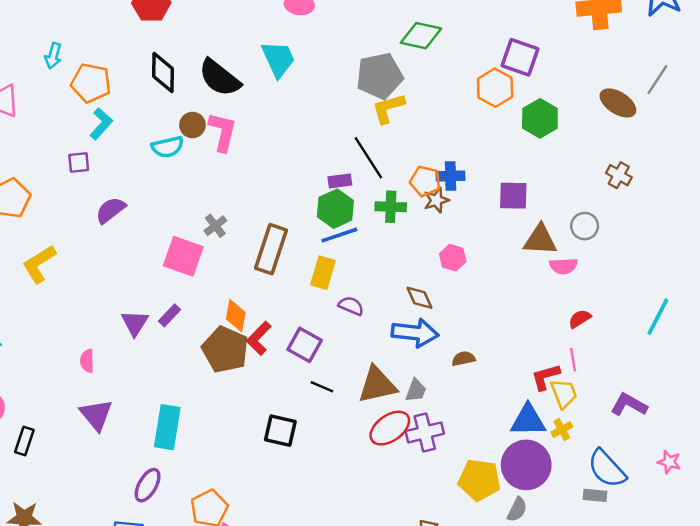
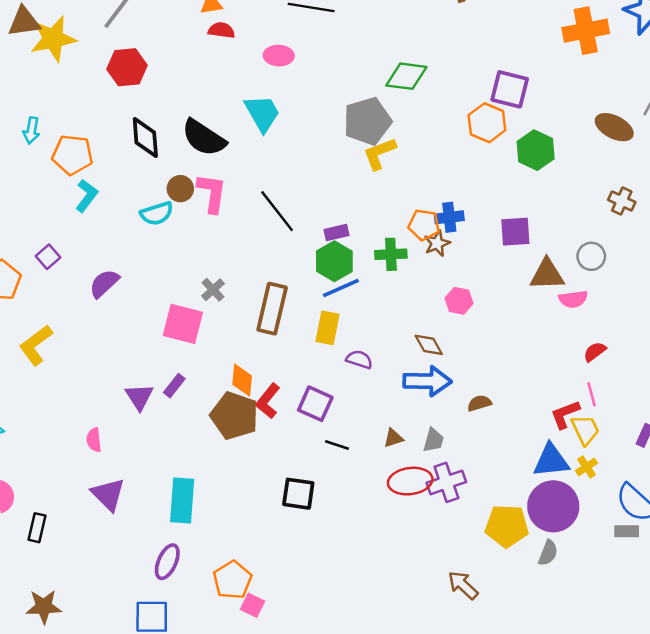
black line: (368, 158) -> (277, 211), moved
purple square: (79, 162) -> (48, 257), moved, turned -30
brown triangle: (377, 385) -> (393, 438), size x0.5
red ellipse: (390, 428) -> (410, 481), turned 33

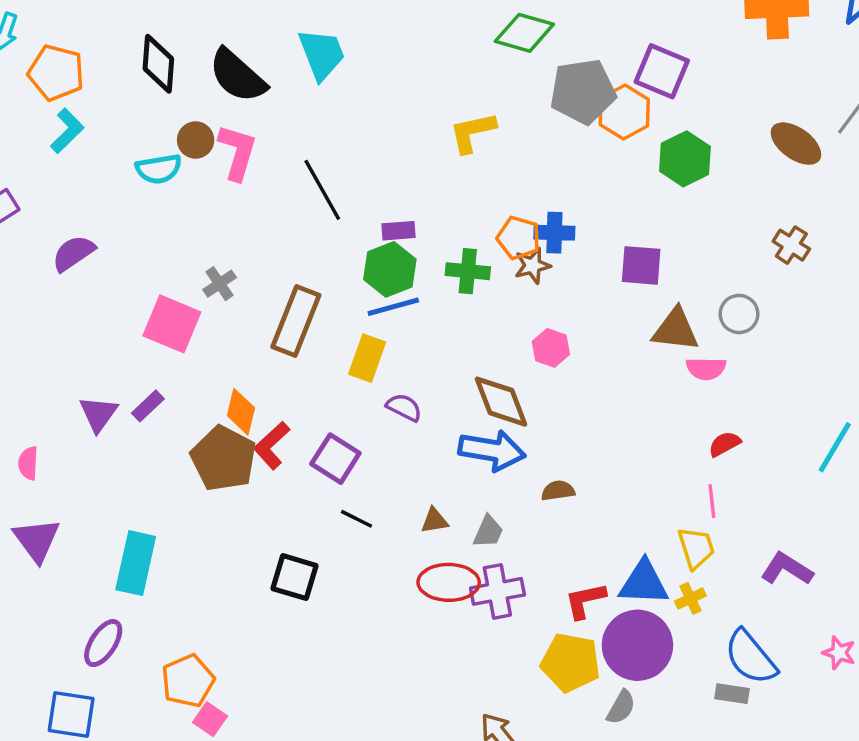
gray pentagon: (367, 121) -> (583, 91), moved
brown diamond: (429, 345) -> (501, 402), size x1.5
red L-shape: (565, 414) -> (585, 600), moved

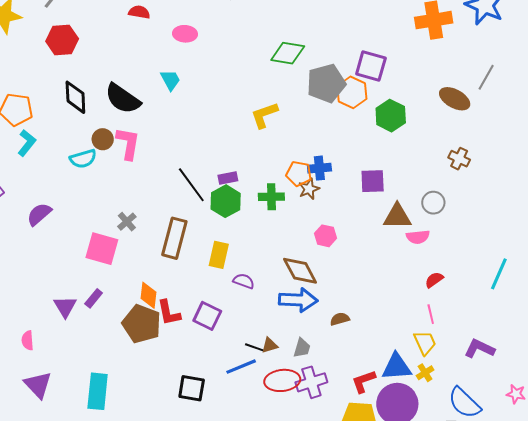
cyan trapezoid: (322, 54) -> (170, 80), size x0.7
black line: (322, 190) -> (191, 185), moved
blue line: (393, 307) -> (241, 367), moved
red L-shape: (272, 445) -> (169, 313), turned -52
black line: (357, 519) -> (255, 347), moved

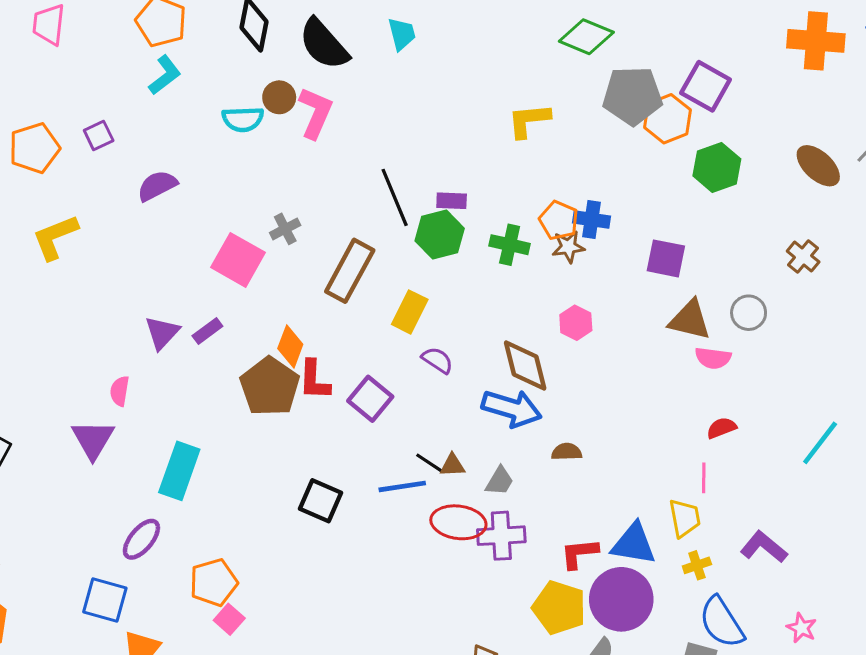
pink semicircle: (28, 340) -> (120, 391), moved
yellow cross: (425, 373) -> (697, 565), moved

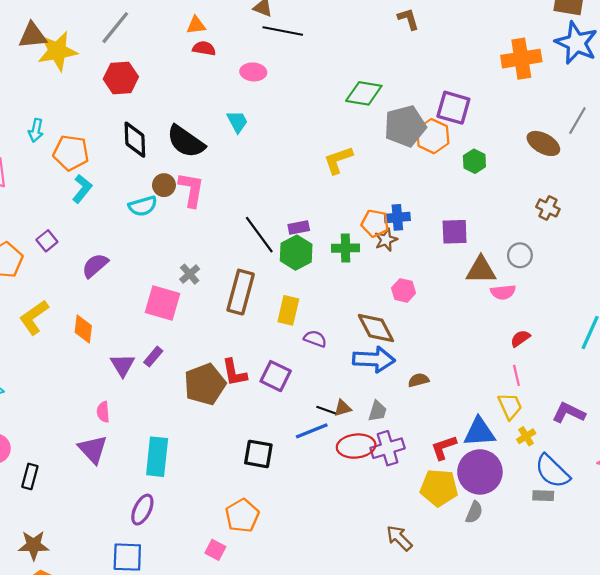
green hexagon: (717, 167) -> (474, 161), size x0.7
orange diamond: (290, 346) -> (83, 329), moved
brown pentagon: (270, 387) -> (205, 384), turned 30
orange pentagon: (214, 582) -> (242, 516), moved

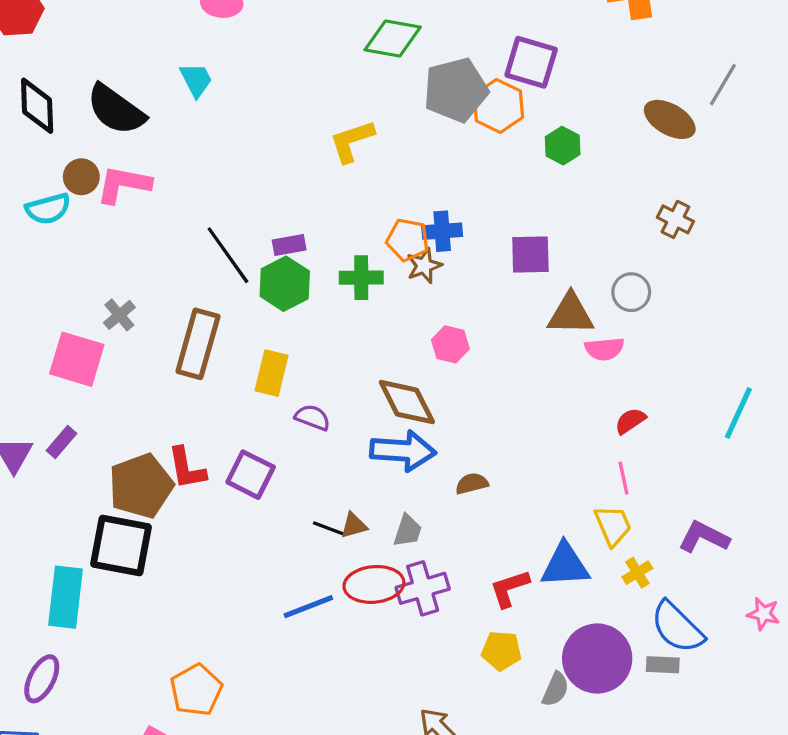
pink L-shape: (191, 190) -> (124, 184), turned -90
blue line: (312, 431) -> (308, 607), moved
black square: (258, 454) -> (121, 546), moved, size x1.4
purple circle: (480, 472) -> (597, 658), moved
yellow pentagon: (439, 488) -> (501, 651), size x0.7

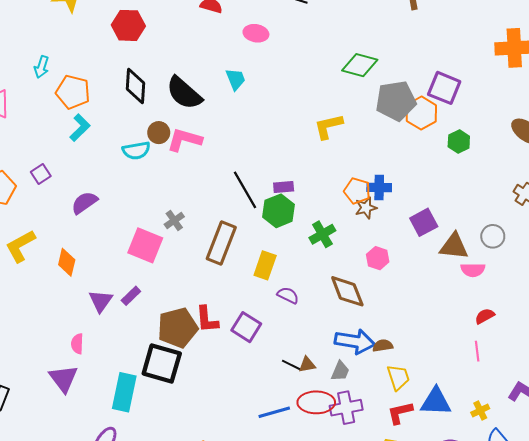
purple square: (530, 254) -> (424, 222), moved, turned -32
green cross: (361, 278) -> (322, 234), moved, turned -35
blue arrow: (403, 451) -> (355, 341), moved
yellow trapezoid: (613, 526) -> (398, 377), moved

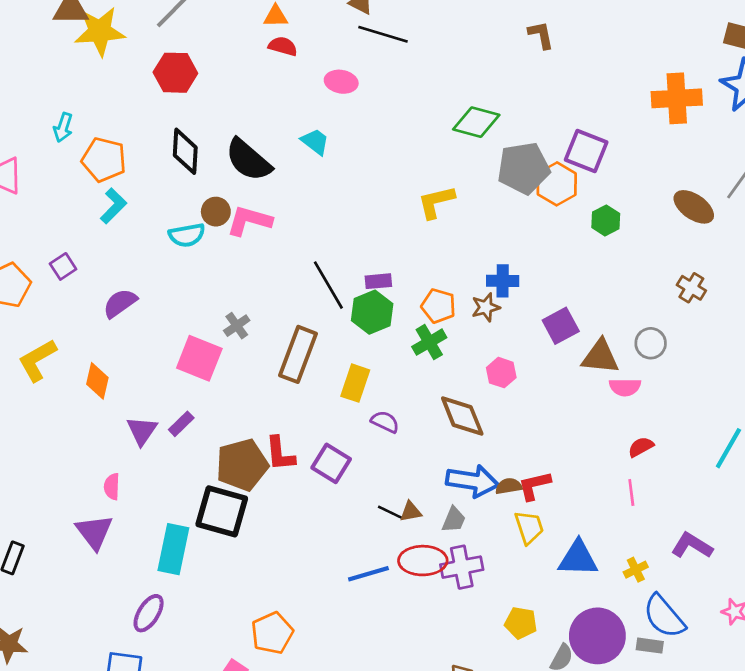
cyan trapezoid: (236, 79) -> (315, 142), turned -30
orange pentagon: (357, 191) -> (438, 306), moved
red L-shape: (400, 413) -> (534, 486), moved

